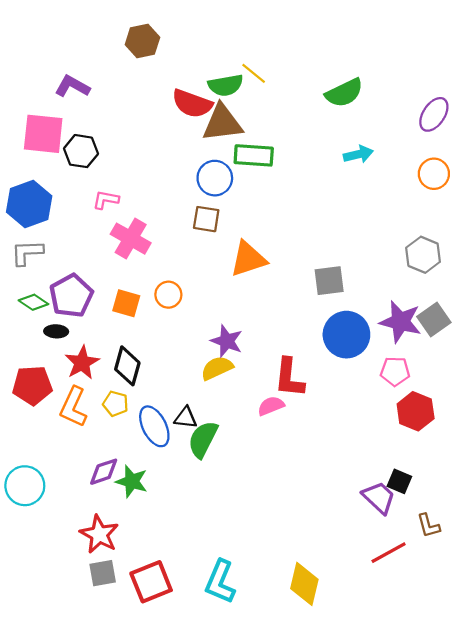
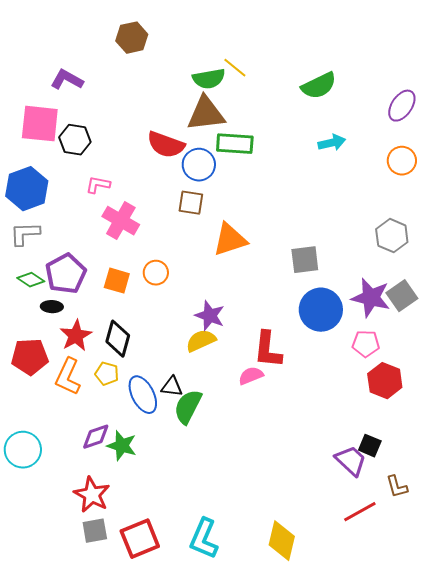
red semicircle: (192, 104) -> (166, 145), moved

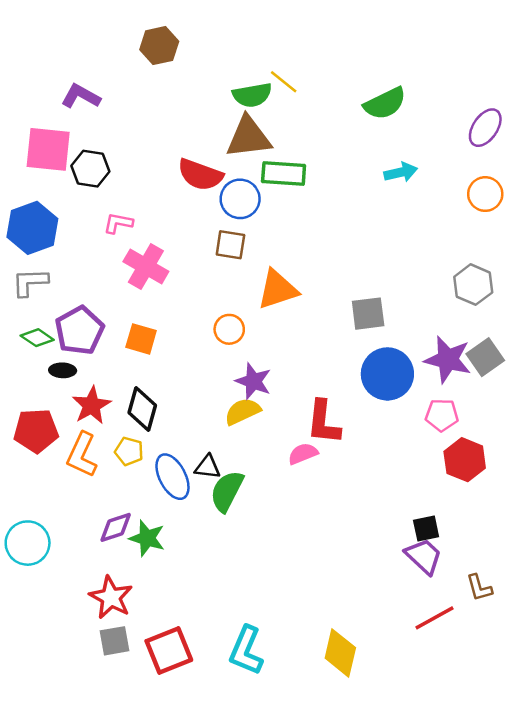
orange circle: (156, 273) -> (229, 329), moved
black square: (370, 446) -> (426, 529), moved, turned -35

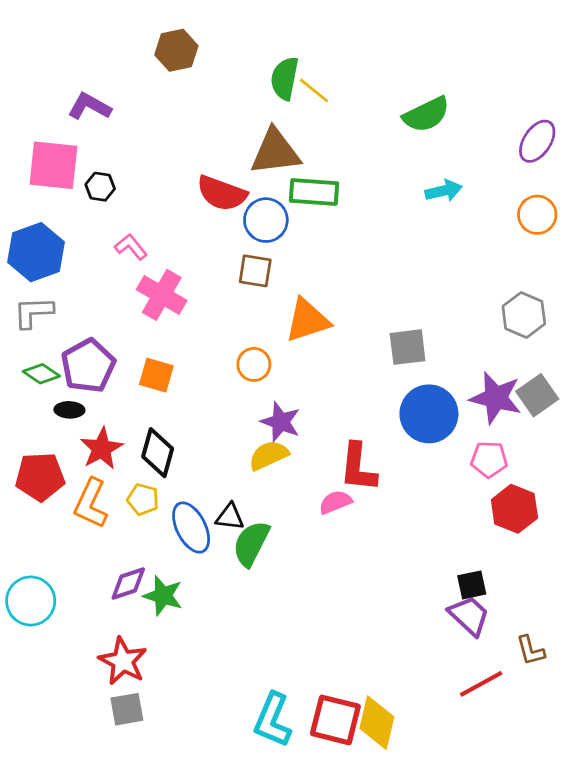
green semicircle: (252, 95) -> (285, 78), moved, turned 111
black hexagon: (90, 169) -> (100, 187), size x0.7
pink L-shape: (118, 223) -> (131, 247), turned 40
red square: (169, 651) -> (335, 720), moved, turned 36

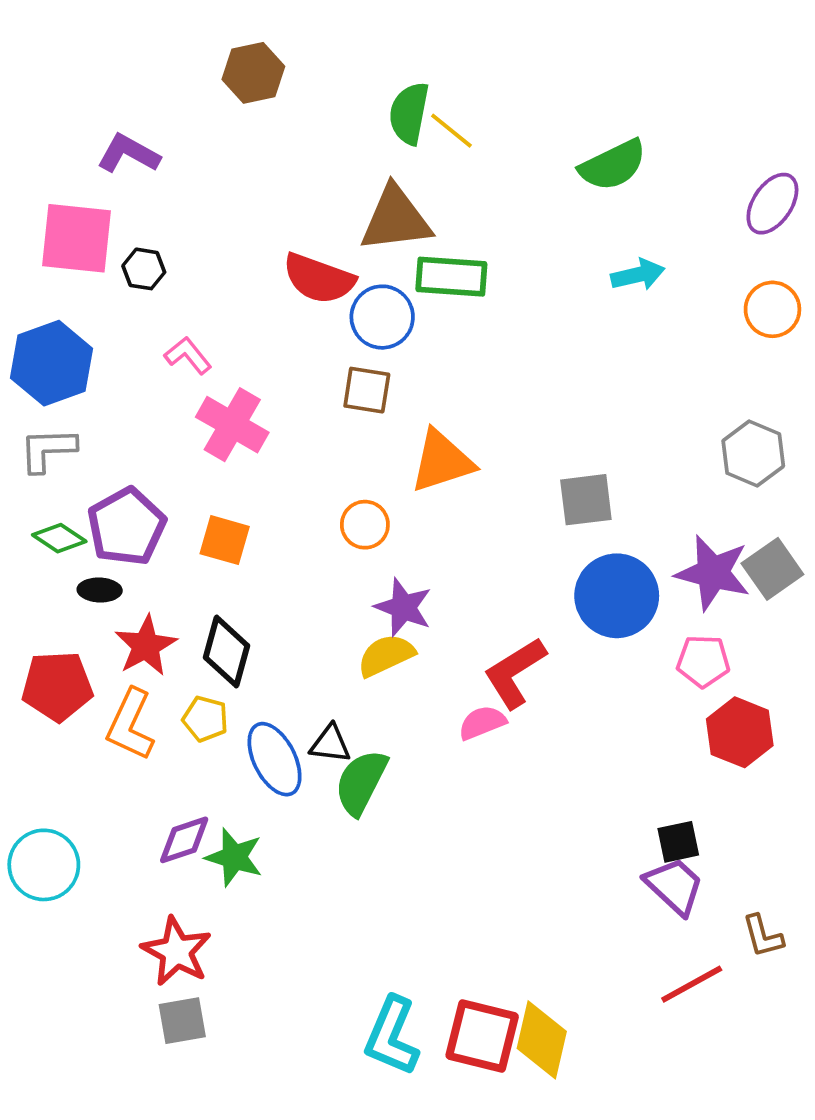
red L-shape: (358, 467) -> (515, 673), turned 52

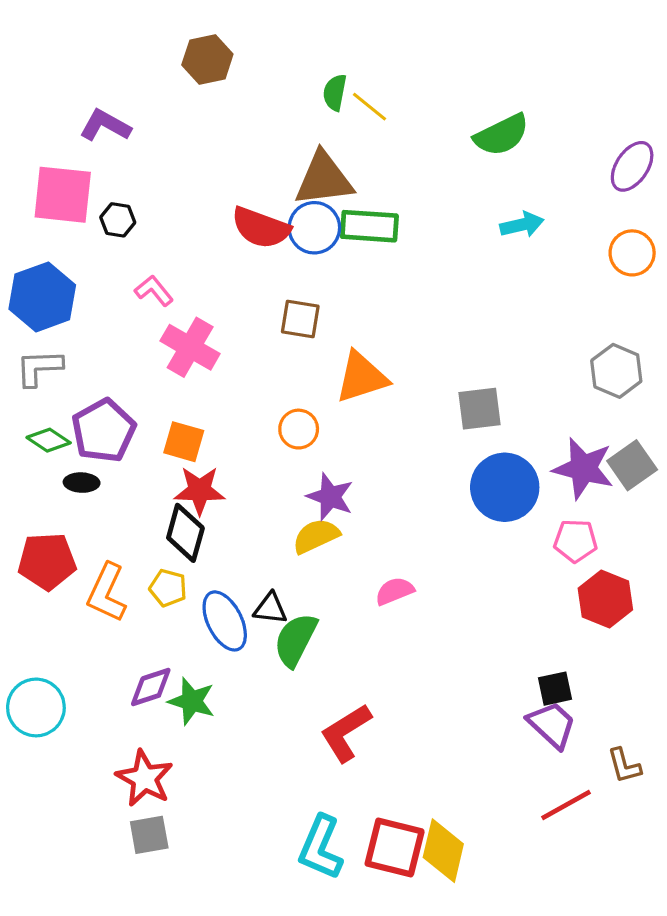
green semicircle: (409, 113) -> (335, 92), size x0.7
blue circle: (382, 317) -> (314, 228), moved
red star: (146, 646) -> (200, 490), moved, turned 30
red L-shape: (515, 673) -> (346, 733), moved

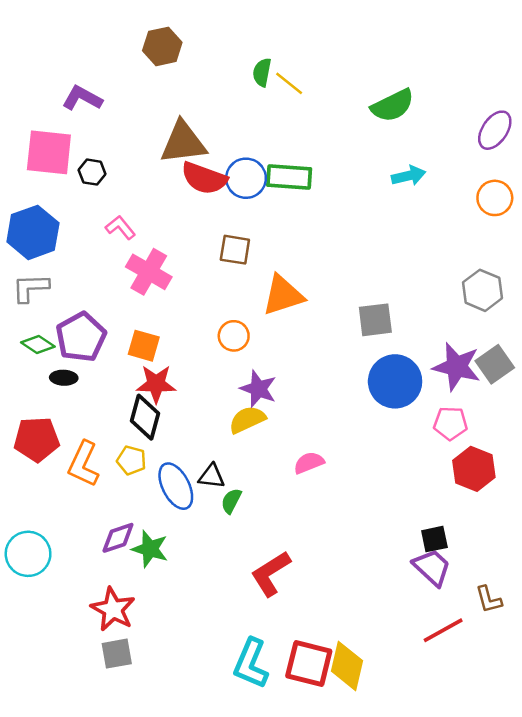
brown triangle: (324, 179) -> (183, 142), moved
green semicircle: (295, 640) -> (231, 501), size x0.6

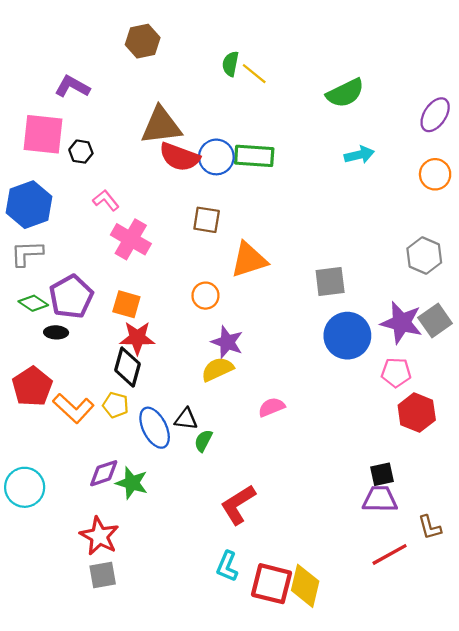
red pentagon: (37, 439) -> (32, 387), turned -30
orange L-shape: (83, 464) -> (73, 408), turned -72
purple trapezoid: (432, 567) -> (380, 499), turned -42
cyan L-shape: (251, 663) -> (227, 566), moved, size x0.7

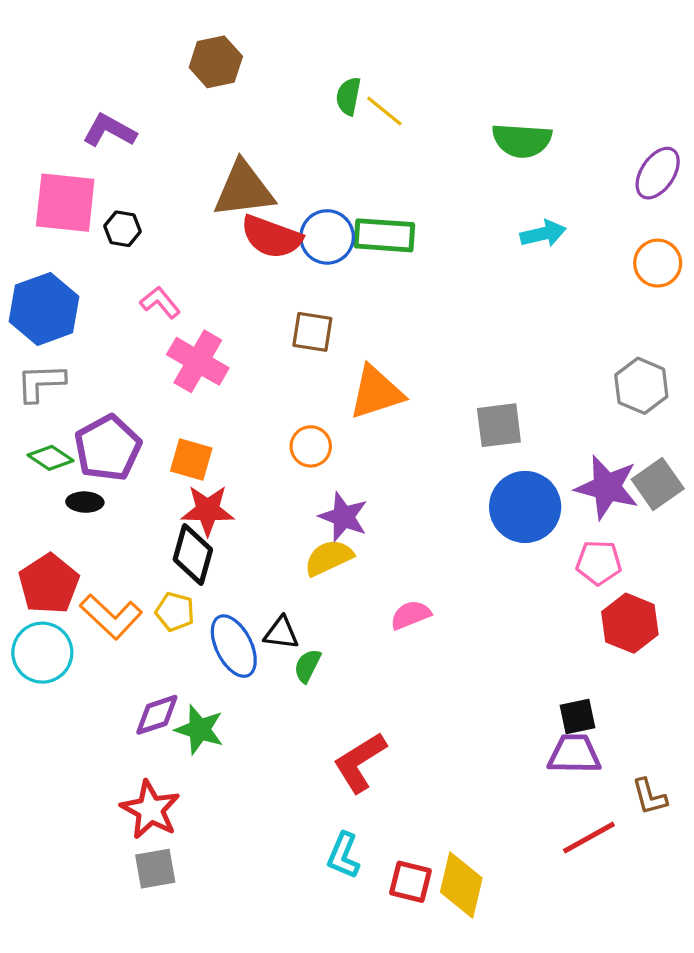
green semicircle: (345, 93) -> (522, 140), turned 30
cyan circle: (25, 487) -> (42, 653), moved
red square: (272, 584) -> (411, 882), size x0.7

